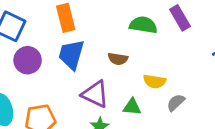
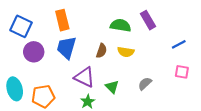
brown semicircle: (118, 59) -> (101, 51), turned -80
yellow semicircle: (155, 81) -> (126, 52), moved
green triangle: (132, 107) -> (112, 87), turned 40

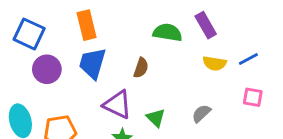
yellow semicircle: (126, 52) -> (215, 63), moved

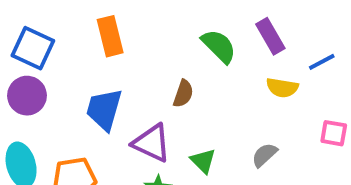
green semicircle: (167, 32) -> (219, 46), turned 36
blue line: (248, 59) -> (322, 62), moved
blue trapezoid: (92, 63) -> (104, 109), moved
purple circle: (47, 69) -> (27, 96), moved

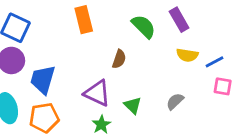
orange rectangle: (110, 36) -> (84, 20), moved
blue line: (322, 62) -> (215, 62), moved
blue trapezoid: (104, 109) -> (43, 80), moved

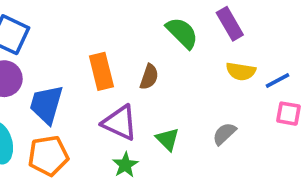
orange rectangle: (84, 20) -> (101, 71), moved

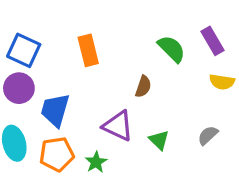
orange rectangle: (101, 71) -> (88, 50), moved
green star: (125, 165) -> (96, 162), moved

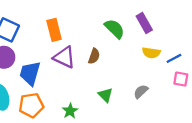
purple triangle: (118, 126) -> (64, 57), moved
green star: (96, 162) -> (70, 111), moved

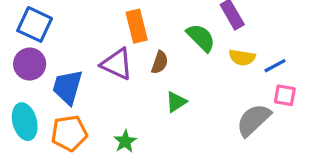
green semicircle: (115, 29) -> (201, 38), moved
orange rectangle: (54, 30) -> (137, 26), moved
gray semicircle: (141, 92) -> (254, 120), moved, size x1.6
green triangle: (105, 95) -> (176, 102), moved, turned 42

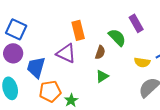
yellow semicircle: (242, 57) -> (142, 62), moved
brown semicircle: (160, 62) -> (100, 52), moved
orange pentagon: (69, 133) -> (50, 91), moved

